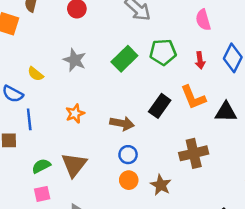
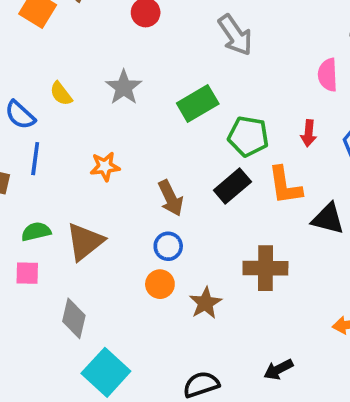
green pentagon: (163, 52) -> (248, 136), moved
brown arrow: (122, 123) -> (171, 198), turned 40

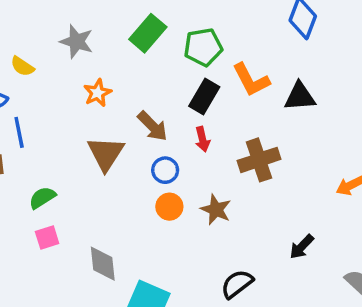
red arrow: (309, 133) -> (202, 139), moved
orange star: (105, 166) -> (97, 93), moved
brown triangle: (85, 242) -> (106, 153), moved

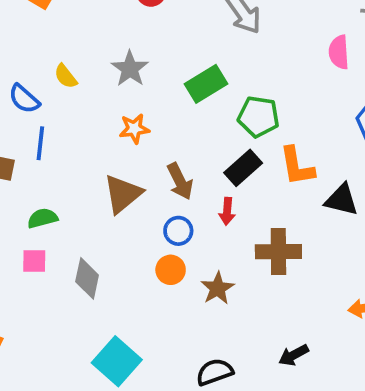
gray diamond: (103, 264) -> (87, 278), moved

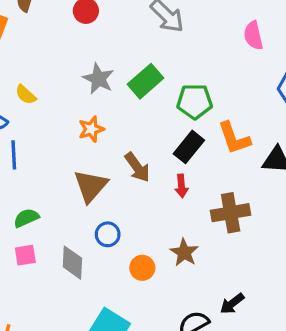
gray star: (130, 69) -> (98, 79), moved
blue circle: (178, 231) -> (108, 234), moved
orange circle: (171, 270) -> (142, 268), moved
black arrow: (294, 355) -> (232, 304), moved

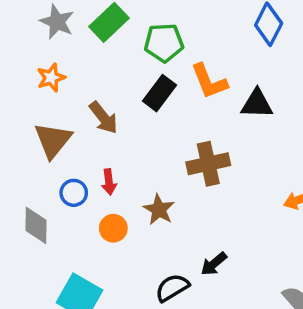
red arrow: (181, 186) -> (109, 182), moved

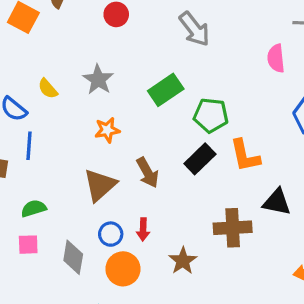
gray star: (57, 22) -> (98, 80), moved
black triangle: (257, 104) -> (277, 202), moved
orange circle: (113, 228) -> (123, 269), moved, size x1.4

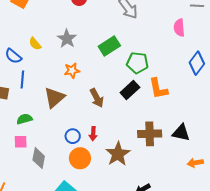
brown triangle: (100, 185) -> (54, 98), moved
black triangle: (277, 202) -> (181, 133), moved
gray diamond: (73, 257) -> (39, 158), moved
brown star: (183, 261) -> (118, 154), size x1.4

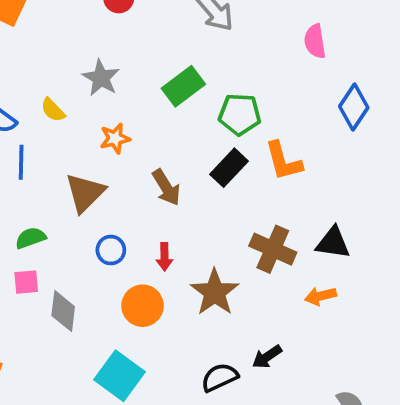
yellow semicircle: (35, 44) -> (53, 110), moved
brown cross: (150, 134) -> (273, 249), turned 30
blue circle: (73, 136) -> (111, 250), moved
orange arrow: (195, 163) -> (320, 296), moved

